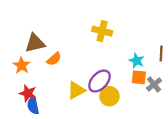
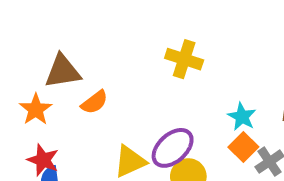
orange square: (139, 77) -> (243, 147), turned 35

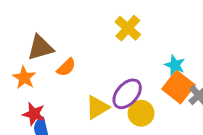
yellow cross: (184, 59) -> (128, 28), turned 30
orange square: (243, 147) -> (179, 87), size x1.5

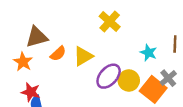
orange square: (179, 87) -> (153, 89), moved
yellow triangle: (97, 107) -> (83, 56), moved
yellow circle: (141, 113) -> (129, 80), moved

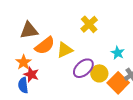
orange semicircle: (58, 54) -> (45, 46), size x1.5
orange star: (23, 62) -> (23, 62), moved
red star: (31, 92) -> (31, 74), moved

